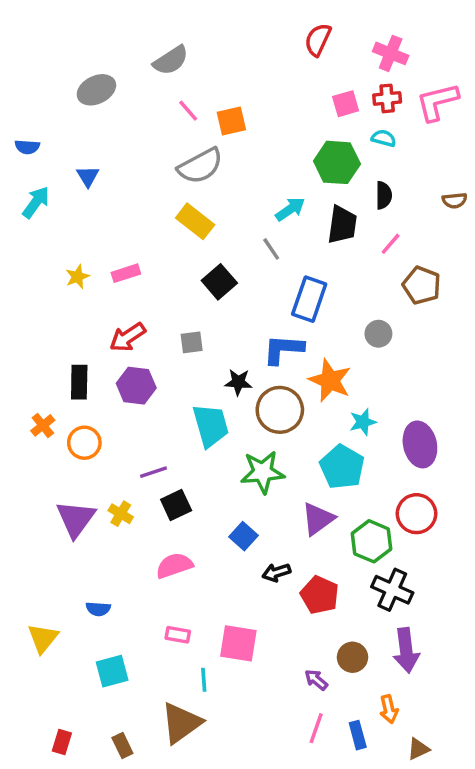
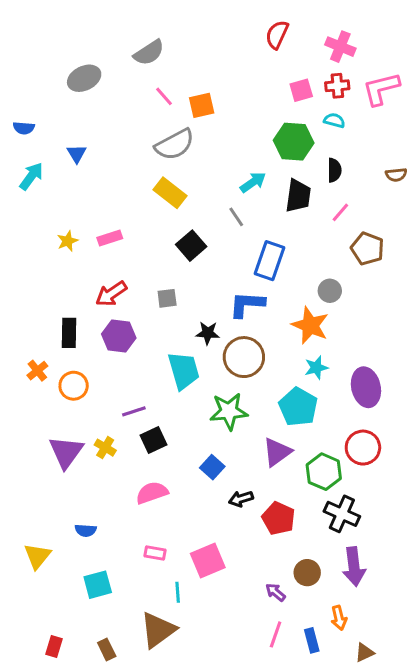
orange star: (330, 380) -> (310, 325), moved
pink square: (238, 643) -> (208, 561), turned -32

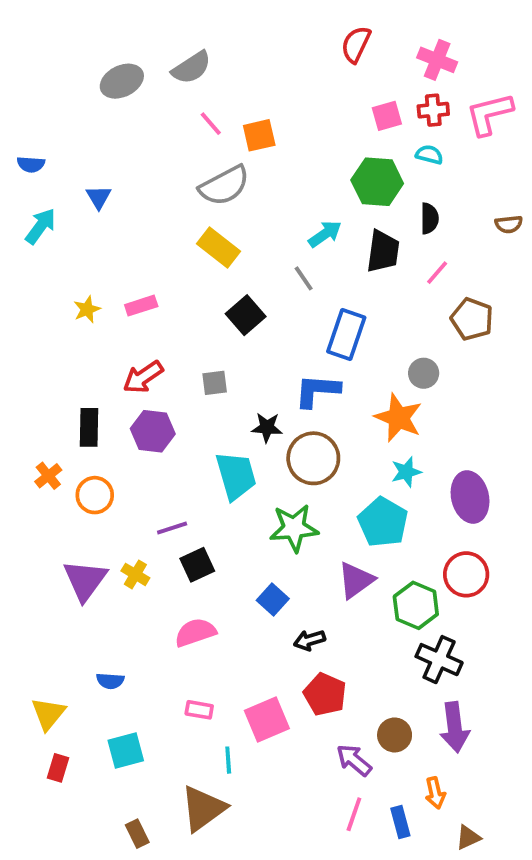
gray ellipse: (84, 78) -> (122, 81), moved
red pentagon: (279, 518) -> (325, 694), moved
purple arrow: (276, 592) -> (354, 760), size x1.4
red rectangle: (54, 646) -> (58, 768), moved

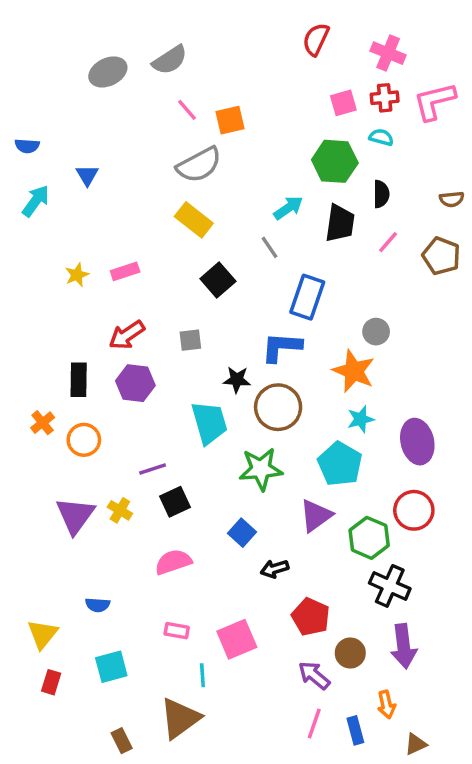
brown pentagon: (472, 319) -> (441, 256), moved
red pentagon: (325, 694) -> (311, 617), moved

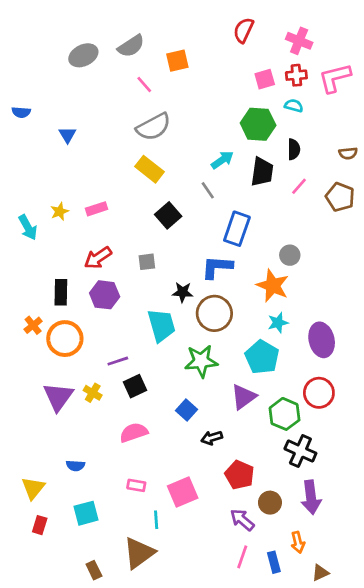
orange square: (230, 120) -> (177, 61), moved
cyan arrow: (36, 201) -> (28, 227), moved, turned 115
orange circle: (84, 440) -> (65, 339), size x1.4

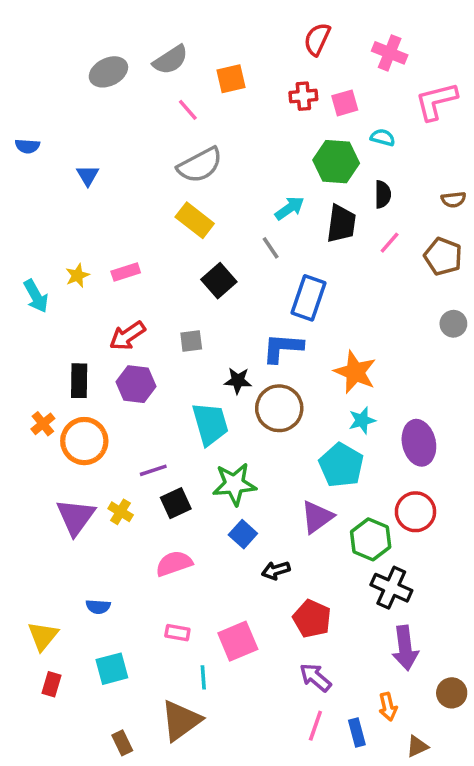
red cross: (296, 75) -> (303, 96), moved
gray circle: (290, 255) -> (453, 324), moved
green star: (201, 361) -> (234, 484), moved
brown circle: (270, 503) -> (452, 693), moved

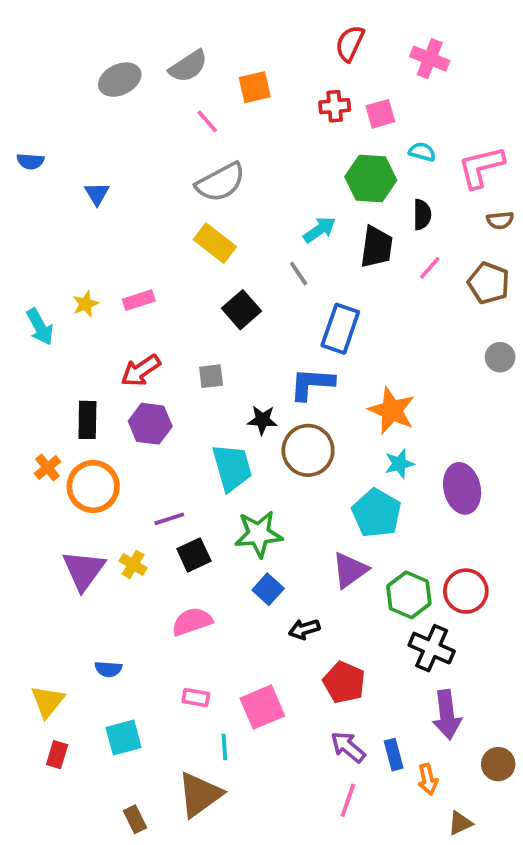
pink L-shape: (436, 101) -> (481, 167), moved
red circle: (415, 512) -> (466, 591), moved
blue rectangle: (357, 733) -> (394, 755), moved

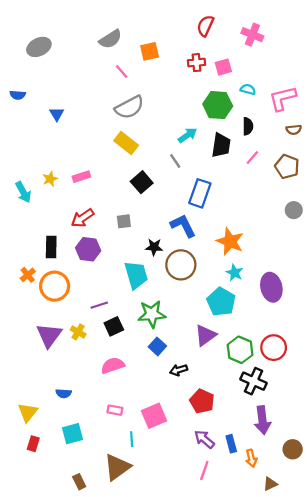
gray ellipse: (120, 80) -> (39, 47), moved
blue L-shape: (312, 384) -> (183, 226), turned 60
cyan star: (399, 464) -> (234, 273), turned -30

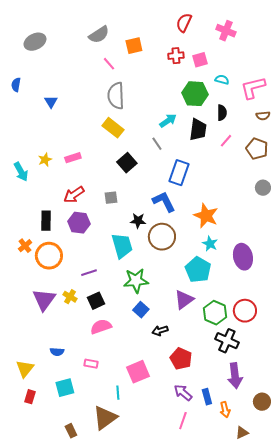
blue semicircle: (18, 95) -> (16, 85), turned 96
gray semicircle: (129, 107) -> (116, 96), turned 116
black square: (114, 326) -> (96, 301), moved
pink rectangle: (115, 410) -> (91, 364), moved

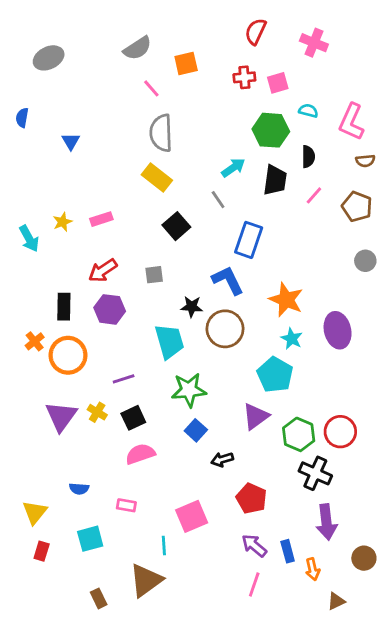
pink L-shape: (253, 88) -> (351, 122), turned -52
purple ellipse: (243, 257) -> (338, 330), moved

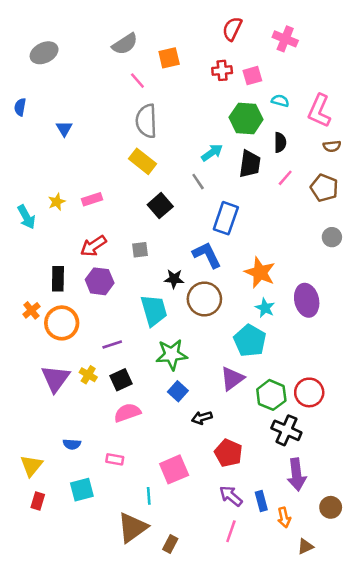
brown rectangle: (99, 598) -> (170, 544), moved, turned 54

